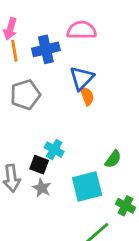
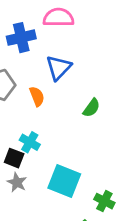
orange semicircle: (87, 96) -> (37, 96), moved
green semicircle: (113, 159) -> (91, 108), moved
cyan square: (87, 187) -> (64, 181), turned 36

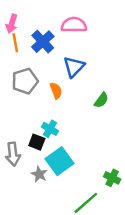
blue cross: (21, 38) -> (43, 42), turned -30
cyan square: (64, 181) -> (60, 161), moved, turned 32
gray star: (17, 182) -> (39, 174), moved

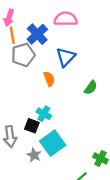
gray pentagon: (25, 81) -> (23, 55), moved

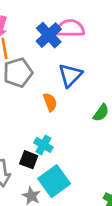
blue cross: (37, 34) -> (49, 35), moved

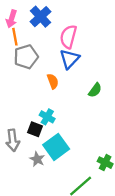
pink semicircle: (70, 28) -> (68, 37), moved, turned -75
blue cross: (49, 35) -> (41, 17), moved

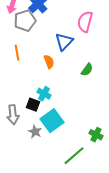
orange line: (15, 37) -> (17, 53), moved
pink semicircle: (68, 37) -> (85, 22), moved
gray pentagon: (26, 57) -> (25, 21), moved

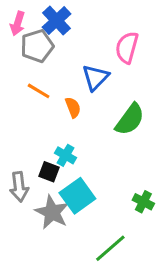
orange line: (17, 53) -> (39, 91), moved, turned -49
green semicircle: (87, 70) -> (130, 119), size x1.6
gray star: (35, 132) -> (52, 212), size x1.6
green cross: (96, 135) -> (143, 202), moved

